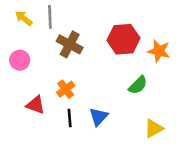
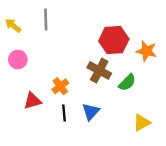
yellow arrow: (24, 18) -> (13, 25), moved
brown cross: (70, 44) -> (99, 70), moved
red triangle: (35, 105) -> (32, 101), turned -36

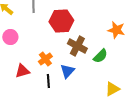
red hexagon: (114, 40) -> (61, 21), moved
blue triangle: (91, 112) -> (67, 71), moved

